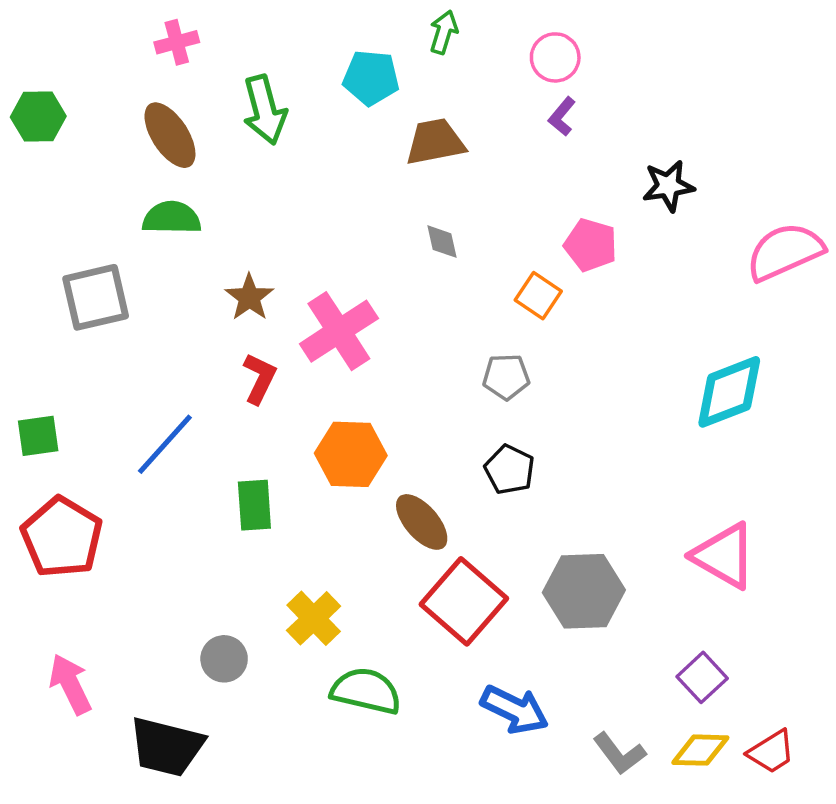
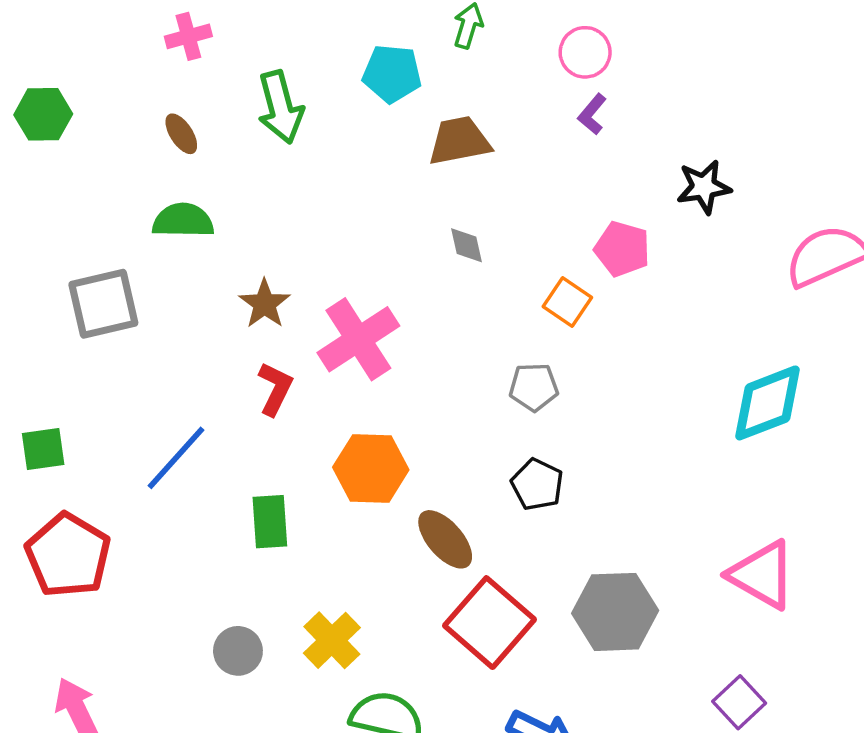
brown ellipse: (170, 135) -> (181, 134), size x0.6
gray circle: (224, 659) -> (238, 651), moved

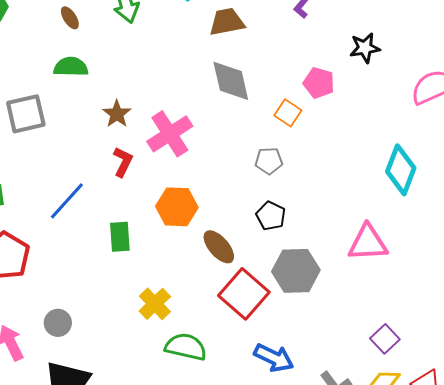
gray diamond: (466, 245) -> (231, 81), size x2.0
cyan diamond: (767, 403) -> (401, 170), turned -48
pink triangle: (762, 575) -> (368, 243), moved, turned -33
gray hexagon: (615, 612) -> (296, 271), moved
gray circle: (238, 651) -> (58, 323), moved

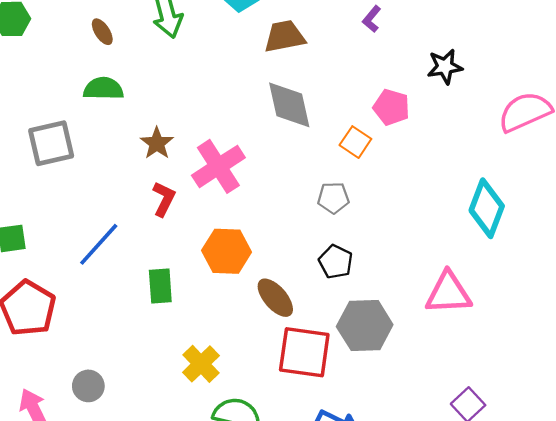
red square: (244, 294) -> (304, 352), turned -33

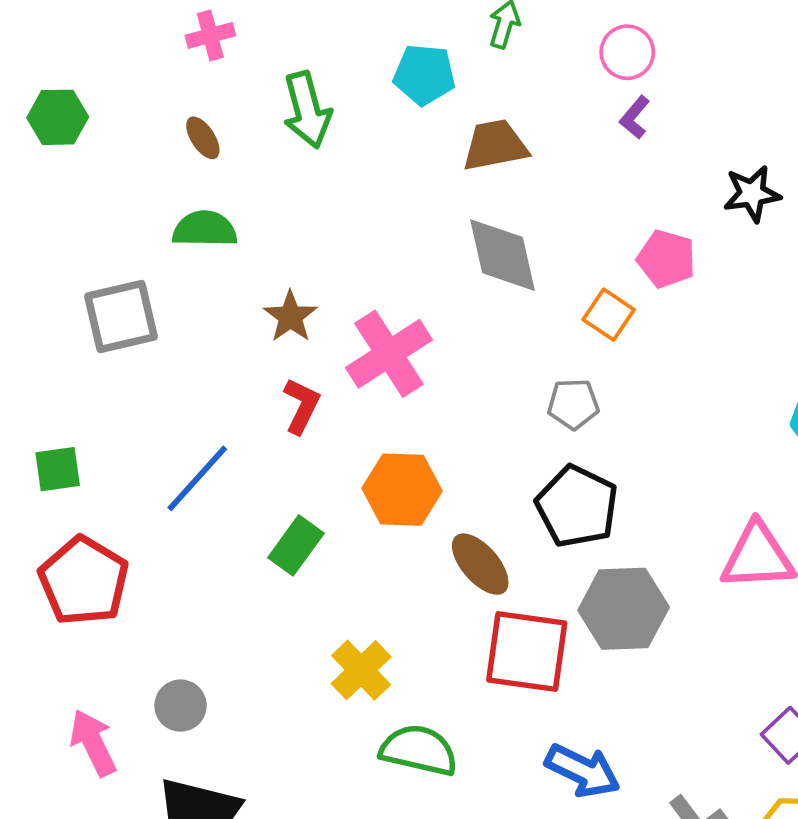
black pentagon: (336, 262) -> (577, 506), size x1.5
green rectangle: (160, 286) -> (296, 545), turned 40

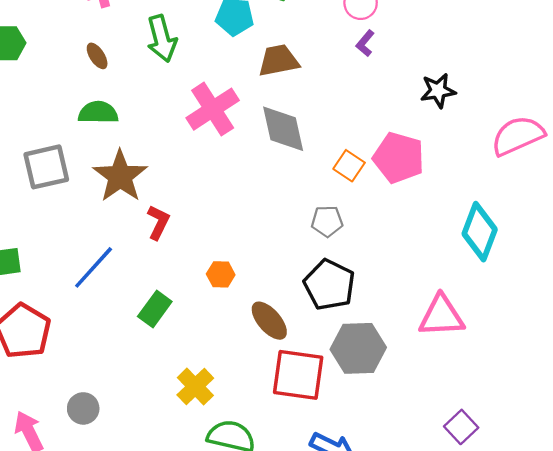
pink pentagon: (666, 259) -> (399, 158), moved, size x1.4
brown star: (290, 317) -> (120, 176), moved, size x1.6
pink cross: (389, 354) -> (213, 109), moved
orange hexagon: (402, 490) -> (221, 274), size x0.6

